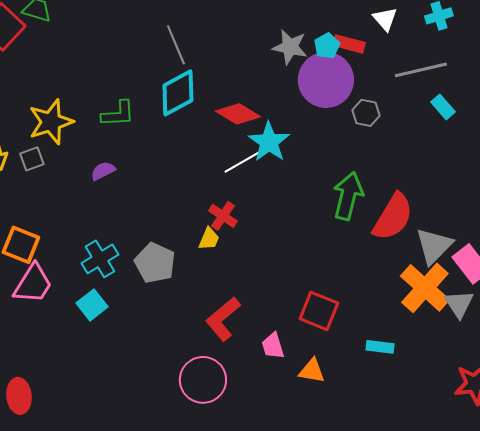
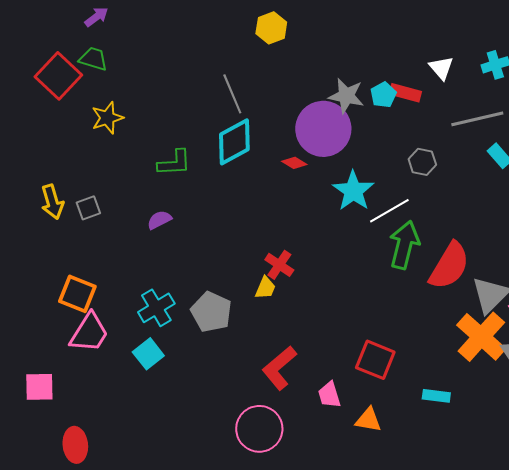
purple circle: (326, 80) -> (323, 129), moved
red diamond: (238, 114) -> (294, 163), size x0.6
yellow star: (51, 122) -> (107, 118), moved, size x0.7
cyan star: (269, 142) -> (353, 191), moved
white line: (244, 161) -> (389, 211), moved

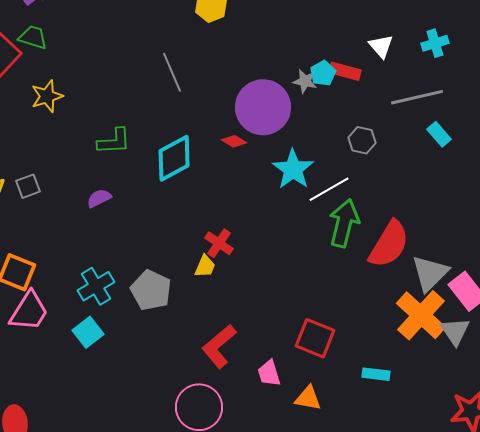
gray star: (346, 96) -> (305, 81), moved, size x0.7
cyan diamond: (234, 142) -> (174, 158), moved

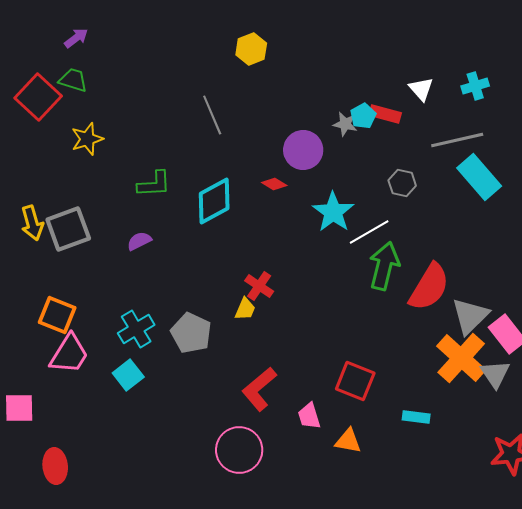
purple circle: (263, 107) -> (303, 150), size x0.7
cyan rectangle: (439, 134) -> (479, 177), size x1.8
gray square: (28, 186) -> (68, 229), size x1.8

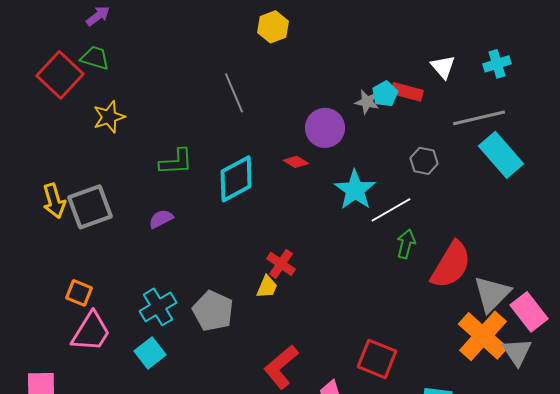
green arrow: (384, 266) -> (406, 244), size x0.6
orange square: (57, 315) -> (79, 293), size x0.7

